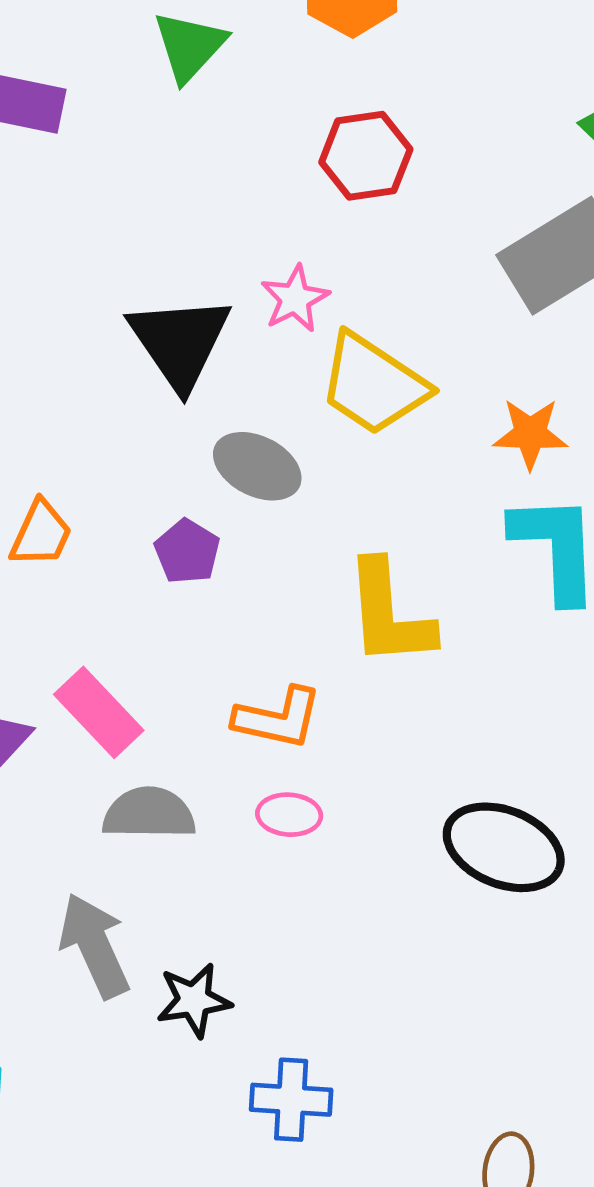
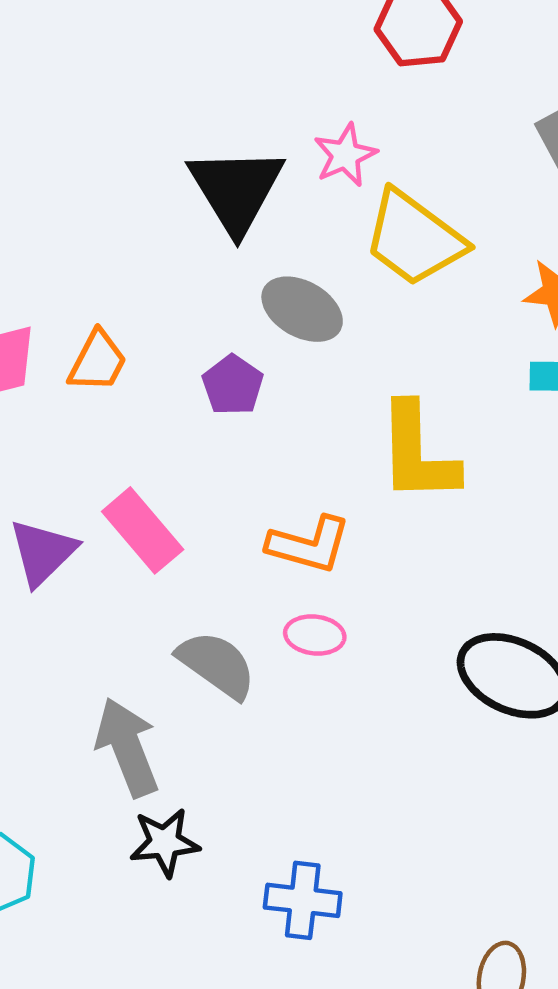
gray semicircle: (149, 813) -> (217, 665), moved, turned 32
black star: (194, 1000) -> (165, 842), moved

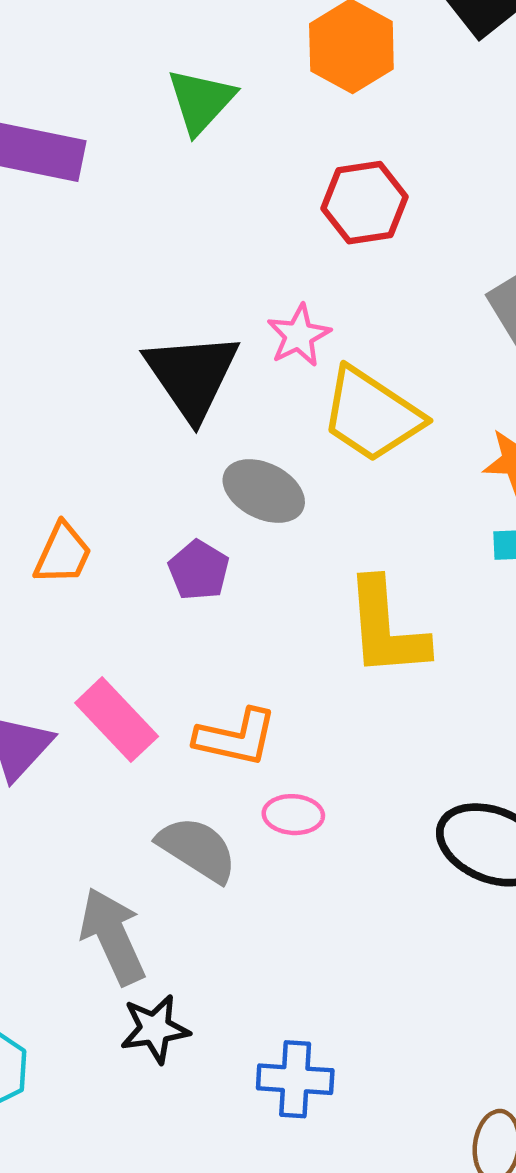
orange L-shape: (309, 545) -> (236, 737), moved

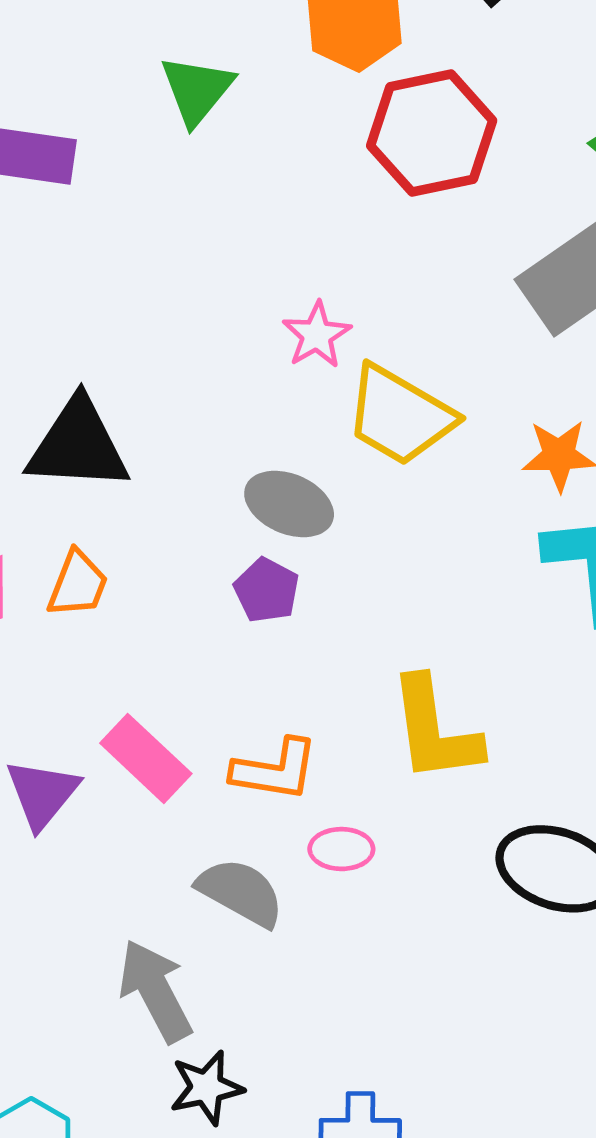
red hexagon: (365, 203) -> (432, 133), moved, size x1.4
black triangle: (192, 376) -> (78, 445), moved, turned -49
purple pentagon: (199, 570) -> (267, 590), moved
yellow L-shape: (386, 628) -> (435, 730), moved

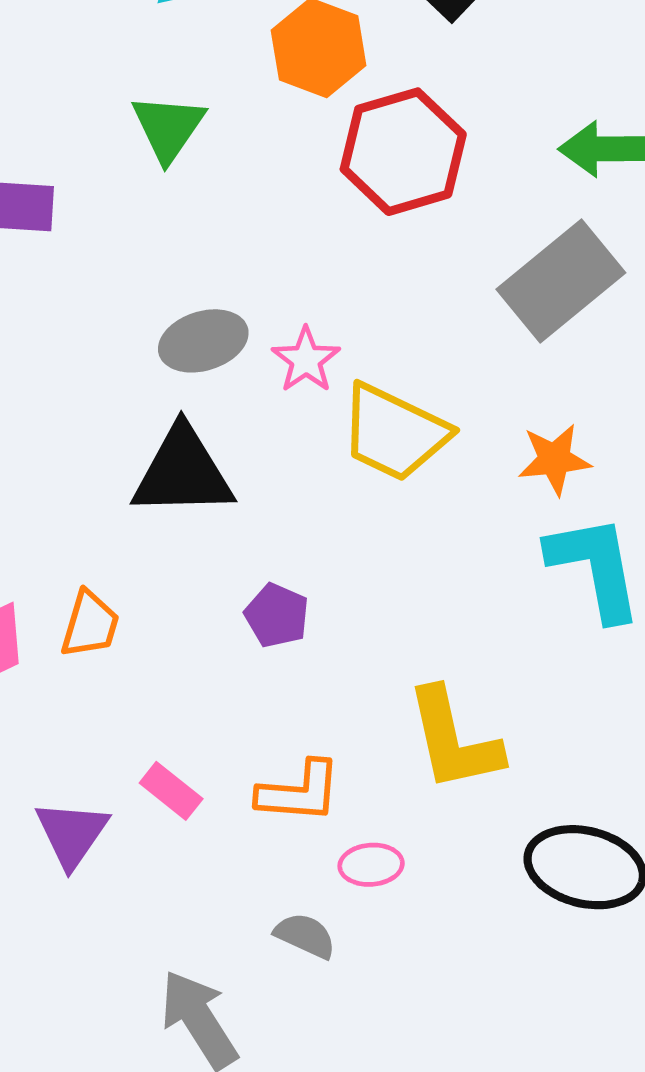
black triangle: (78, 445) -> (183, 472), moved
gray ellipse: (289, 504) -> (203, 341), moved, turned -36
pink rectangle: (146, 758) -> (171, 791), size x0.7
gray semicircle: (241, 892) -> (305, 936), moved, size x0.7

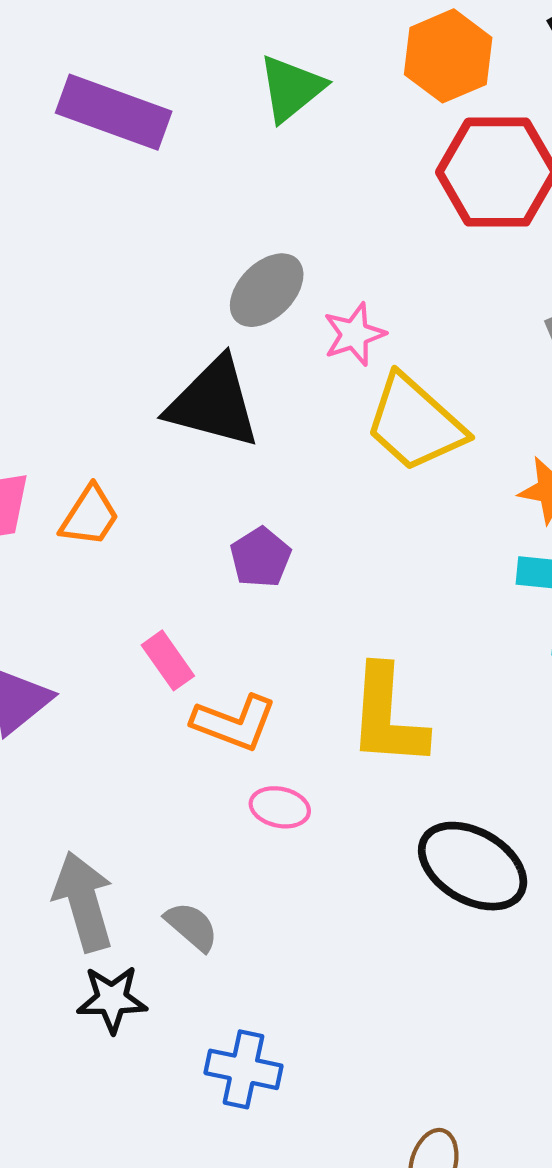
gray ellipse: (203, 341) -> (267, 290), turned -44
pink rectangle: (171, 791) -> (168, 660), moved
gray semicircle: (305, 936) -> (192, 926), moved

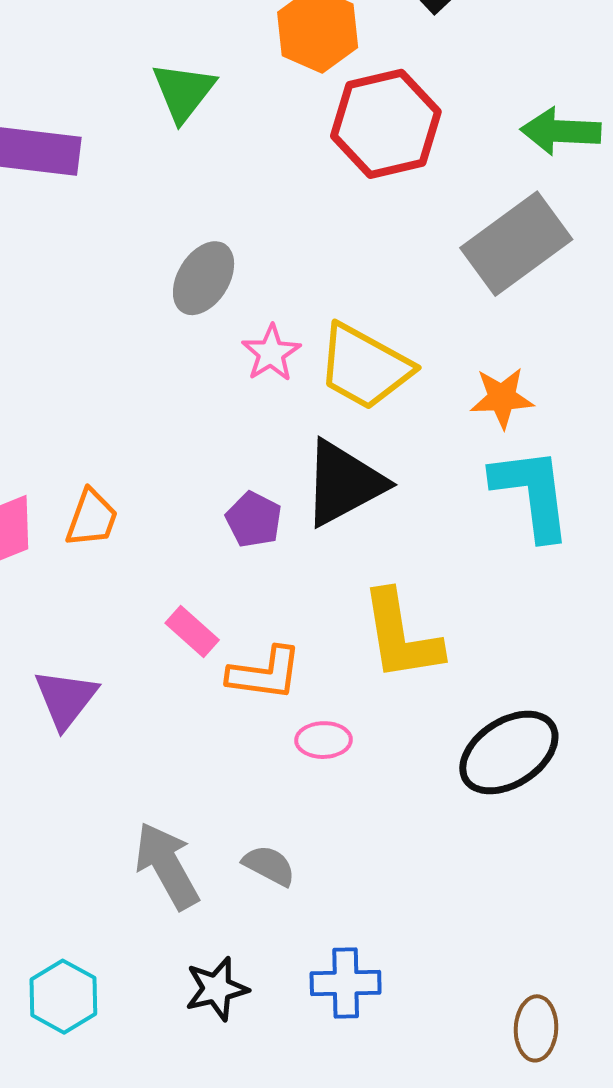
pink star: (354, 334) -> (271, 353), moved
black triangle: (213, 403) -> (344, 483), moved, turned -30
black ellipse: (473, 866) -> (509, 753), turned -50
black star: (112, 999) -> (217, 989), moved

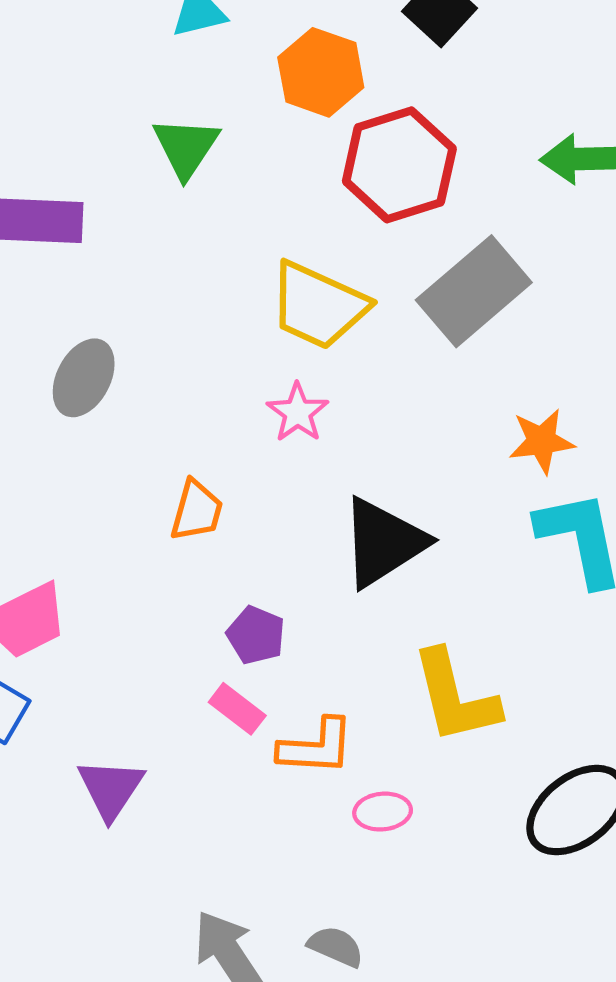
gray rectangle: (516, 244) -> (474, 291), moved
gray ellipse: (204, 278) -> (84, 378), moved
yellow trapezoid: (364, 367) -> (318, 306), moved
orange trapezoid: (92, 518) -> (197, 511), moved
purple pentagon: (254, 520) -> (256, 635), moved

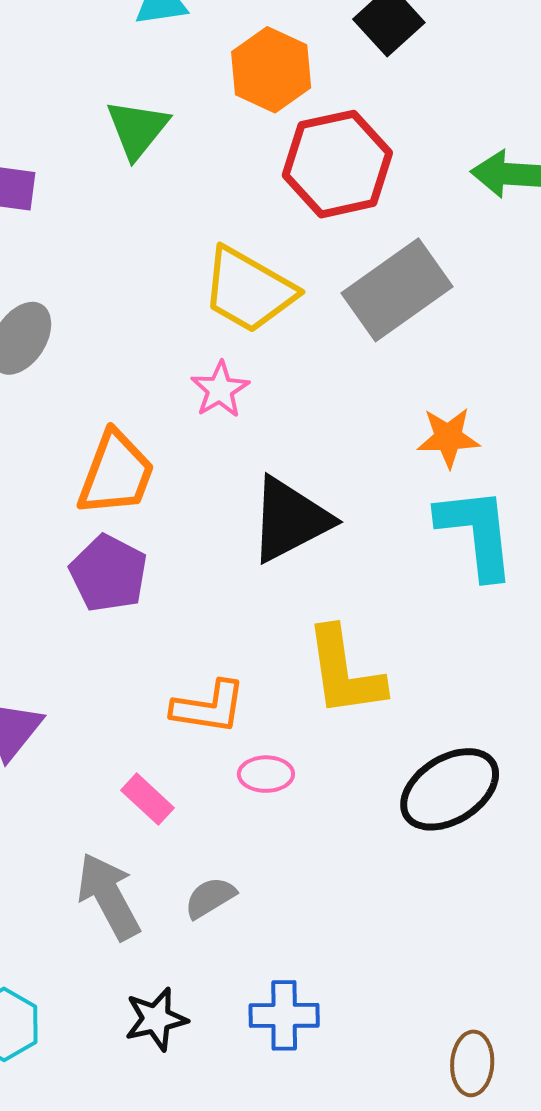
orange trapezoid: (197, 511) -> (116, 473), size x1.5
purple pentagon: (256, 635) -> (108, 573), moved, size x1.4
pink rectangle: (237, 709) -> (147, 799), moved
gray semicircle: (336, 946) -> (210, 898), turned -60

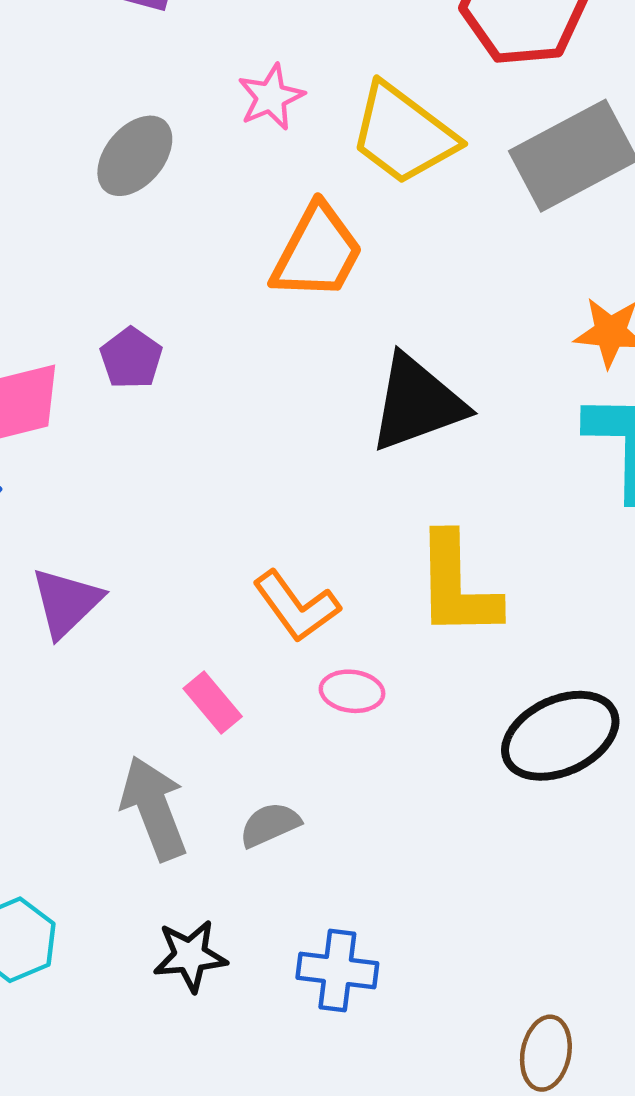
pink star: (220, 389) -> (271, 97), moved
orange trapezoid: (116, 473) -> (317, 252), moved
purple pentagon: (108, 573) -> (131, 358), moved, size x0.7
orange L-shape: (209, 707) -> (296, 606), turned 38

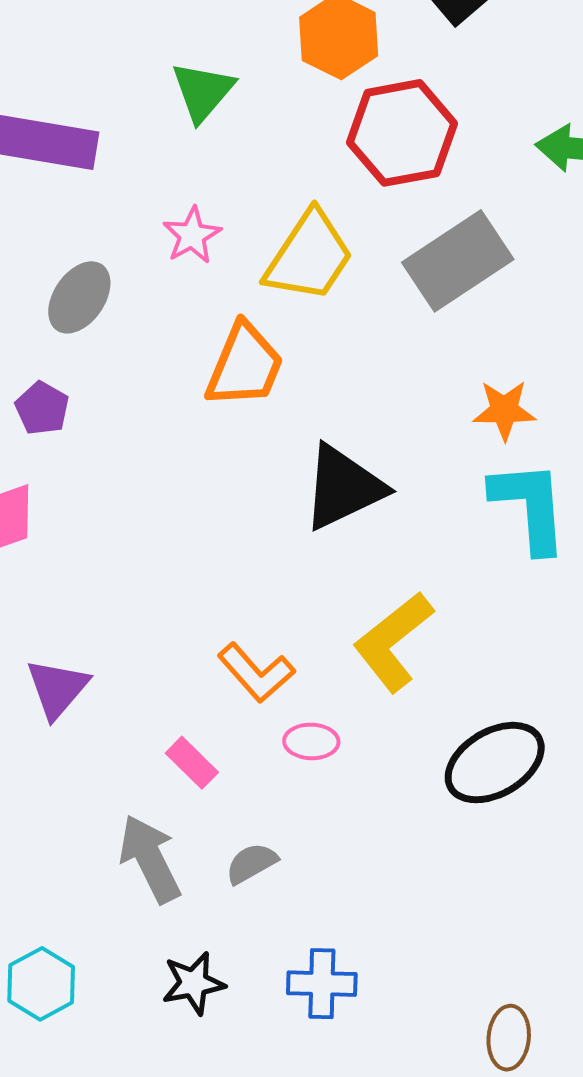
yellow trapezoid: (403, 134) -> (309, 256), turned -88
purple pentagon: (131, 358) -> (42, 408), moved
yellow L-shape: (457, 586) -> (393, 642), turned 58

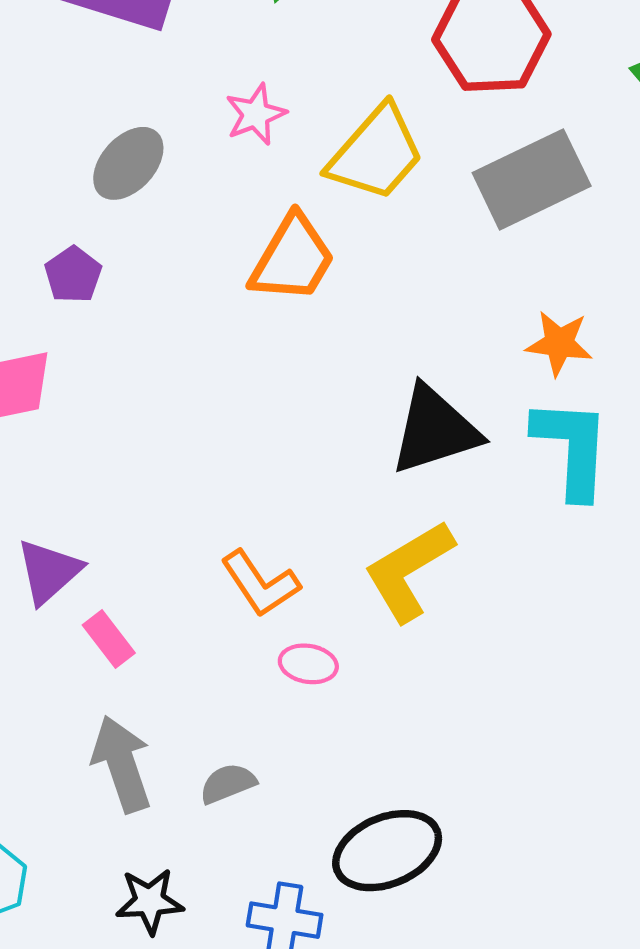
black triangle: (343, 487) -> (435, 430), moved
pink rectangle: (192, 763) -> (109, 639), moved
black ellipse: (495, 763) -> (387, 851), moved

